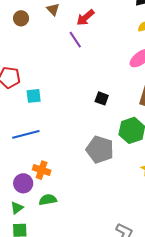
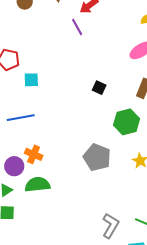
gray pentagon: (100, 149) -> (97, 157), moved
green semicircle: (48, 200) -> (37, 184), size x1.4

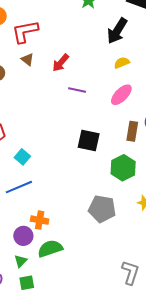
purple line: (77, 27) -> (77, 90), moved, turned -36
cyan square: (31, 80) -> (22, 157), moved, turned -35
black square: (99, 88) -> (89, 140), size x1.6

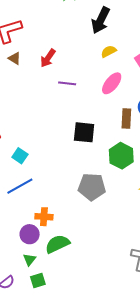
gray pentagon: (102, 209) -> (92, 187), moved

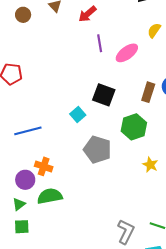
yellow semicircle: (109, 51) -> (154, 30), moved, turned -42
purple line: (67, 83) -> (100, 43), turned 60
pink ellipse: (112, 83) -> (127, 53), moved
cyan square: (20, 156) -> (78, 114), moved

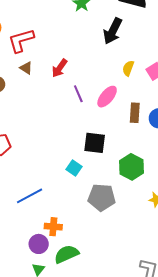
brown rectangle: (148, 92) -> (135, 113), moved

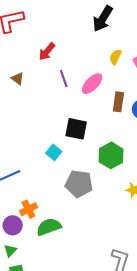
brown triangle: (26, 68) -> (18, 79), moved
orange cross: (53, 227) -> (29, 209), turned -36
green semicircle: (66, 254) -> (49, 227), moved

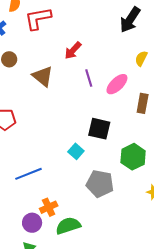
brown triangle: (18, 79) -> (43, 76), size x1.6

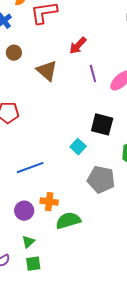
orange cross: (49, 207) -> (49, 202), turned 30
purple circle: (32, 223) -> (24, 211), moved

